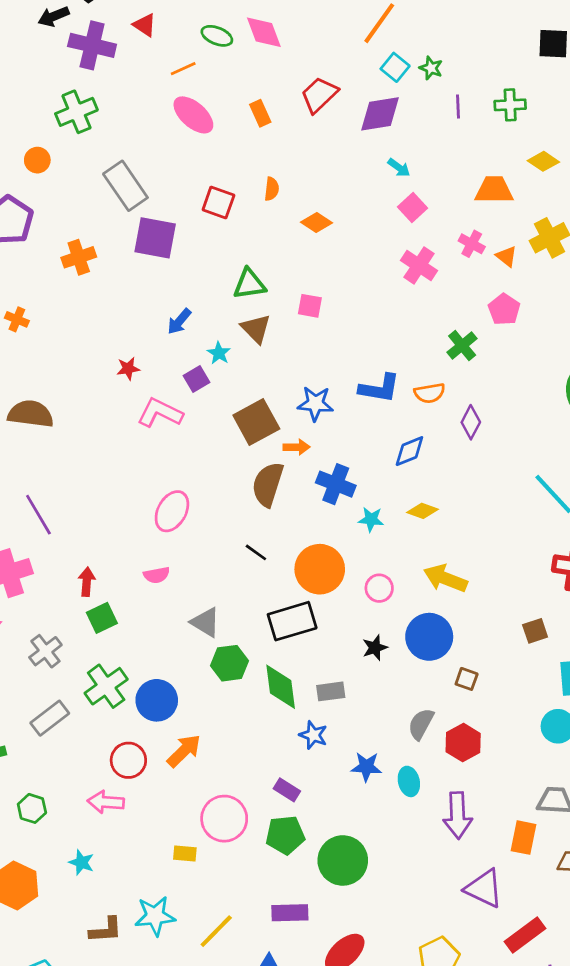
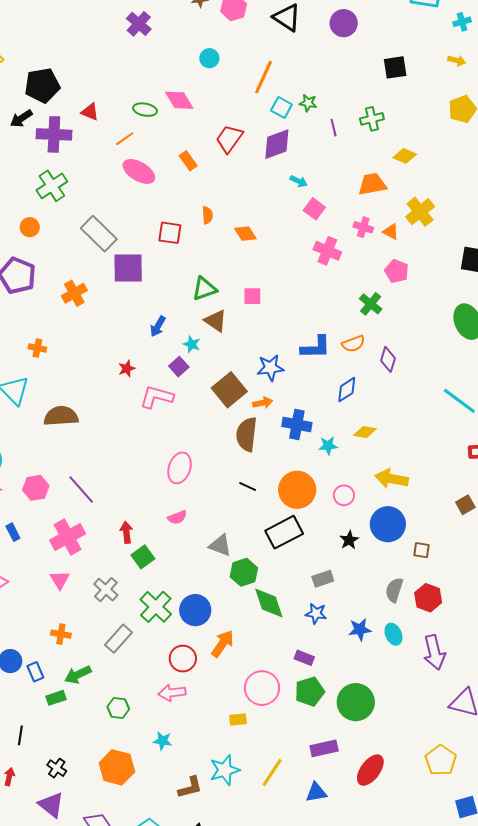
orange diamond: (316, 222) -> (245, 234), turned 35
green diamond: (281, 687) -> (269, 603), moved

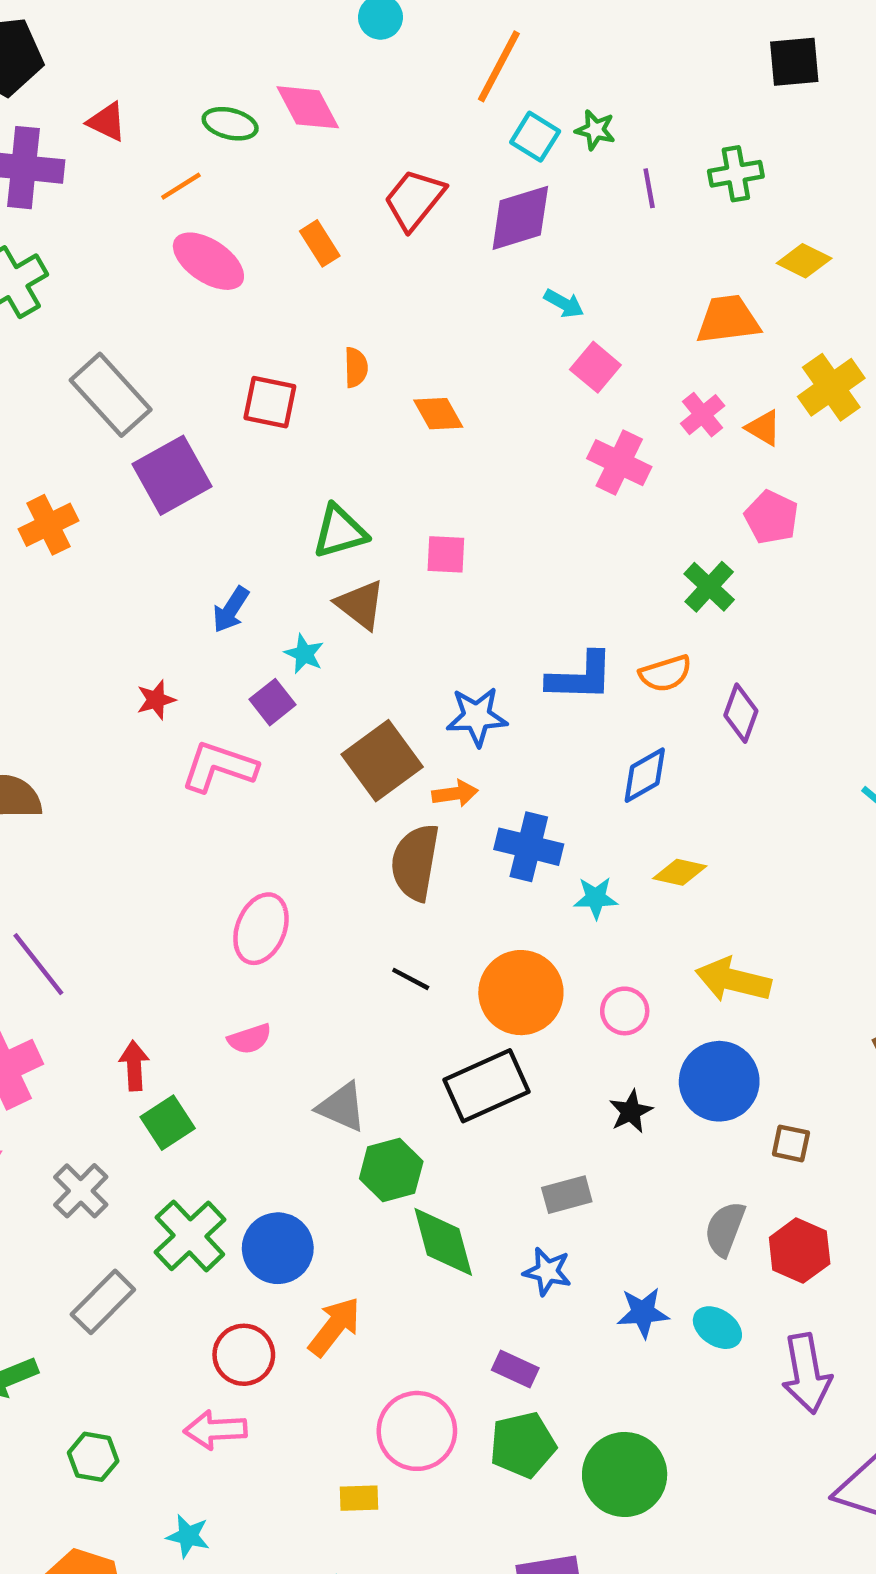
pink cross: (363, 227) -> (703, 415), turned 30
purple square: (128, 268) -> (172, 475), turned -32
cyan ellipse: (393, 634) -> (717, 1328), turned -35

